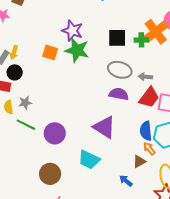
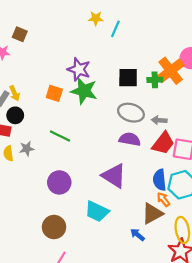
yellow arrow: (14, 52) -> (15, 93), turned -40
green line: (26, 125) -> (60, 136), moved
brown triangle: (139, 162) -> (152, 214), size x1.5

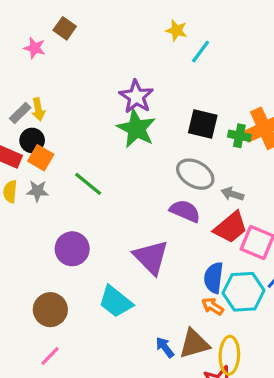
orange square: (54, 93) -> (41, 158), moved
orange arrow: (163, 199) -> (213, 306), turned -32
brown triangle: (152, 214) -> (194, 344), moved

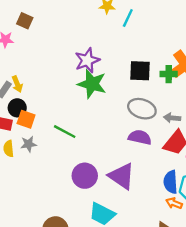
purple star: (136, 97) -> (87, 60), turned 30
purple circle: (72, 249) -> (85, 176), moved

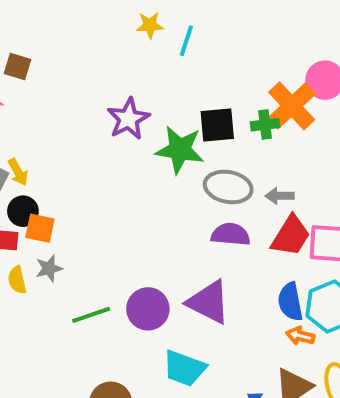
green star: (92, 84) -> (180, 150), moved
green line: (65, 132) -> (91, 315), moved, turned -40

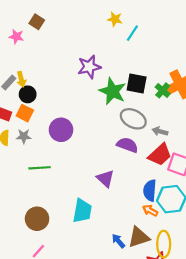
green cross: (265, 125) -> (163, 90), turned 32
black circle: (23, 211) -> (28, 94), moved
purple triangle: (209, 302) -> (105, 178), size x0.7
purple circle: (148, 309) -> (61, 130), moved
cyan trapezoid: (184, 368) -> (82, 211), turned -115

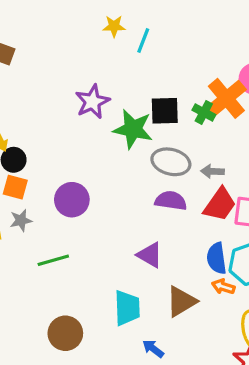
brown triangle: (139, 237) -> (181, 301), moved
blue arrow: (118, 241) -> (153, 349), moved

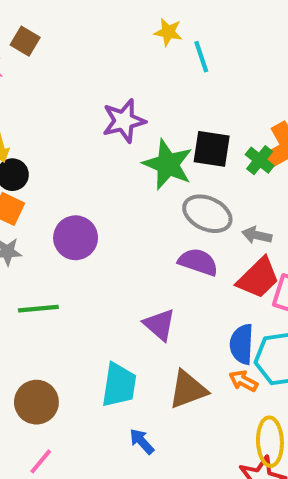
cyan line: (143, 40) -> (201, 57), turned -50

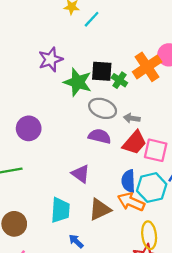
cyan line: (201, 57) -> (92, 19), turned 66
green cross: (260, 160) -> (119, 80), moved
orange arrow: (243, 381) -> (131, 202), size x1.6

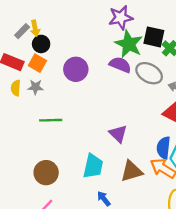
purple star: (51, 59) -> (121, 18), moved
purple circle: (29, 128) -> (76, 69), moved
purple semicircle: (100, 136) -> (120, 65), moved

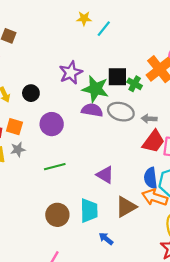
purple star: (121, 18) -> (71, 73), moved
black circle: (41, 44) -> (31, 93), moved
green line: (51, 120) -> (55, 167), moved
brown circle: (46, 173) -> (57, 215), moved

